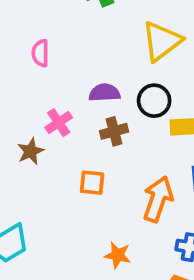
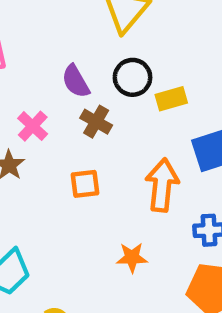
purple semicircle: (105, 93) -> (76, 81), turned -104
brown cross: (114, 131) -> (96, 122), turned -32

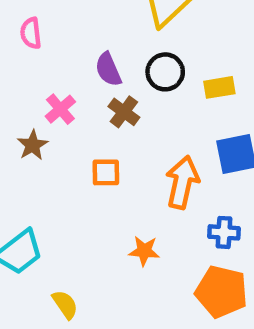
yellow rectangle: (171, 99) -> (219, 87), moved

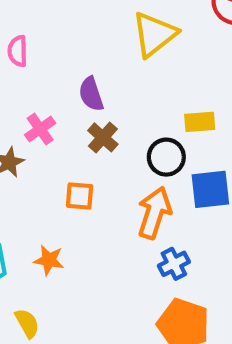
black circle: (165, 72) -> (166, 157), moved
blue cross: (224, 232) -> (174, 264), moved, turned -36
orange star: (144, 251) -> (49, 260), moved

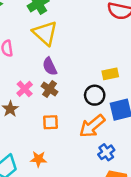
yellow triangle: (154, 34) -> (45, 33), moved, turned -32
brown cross: (103, 137) -> (50, 89), moved
orange arrow: (154, 213) -> (92, 126), turned -140

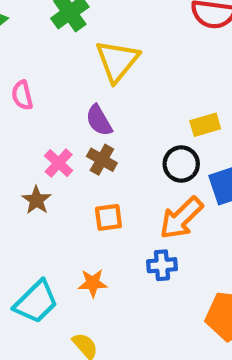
yellow triangle: (45, 33) -> (117, 61), moved, turned 32
blue cross: (106, 152) -> (162, 265), moved, turned 35

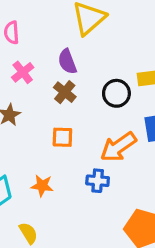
pink cross: (59, 163) -> (23, 72), moved
black circle: (181, 164) -> (116, 93), moved

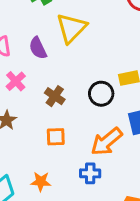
purple semicircle: (67, 62) -> (38, 48), moved

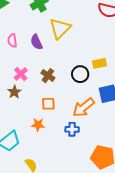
pink cross: (16, 81) -> (21, 74), moved
orange star: (41, 182) -> (38, 125), moved

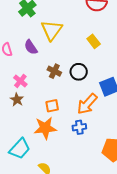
yellow rectangle: (100, 63) -> (94, 41), moved, turned 72
brown cross: (48, 76) -> (54, 71), moved
orange star: (38, 125) -> (45, 128), size x1.6

